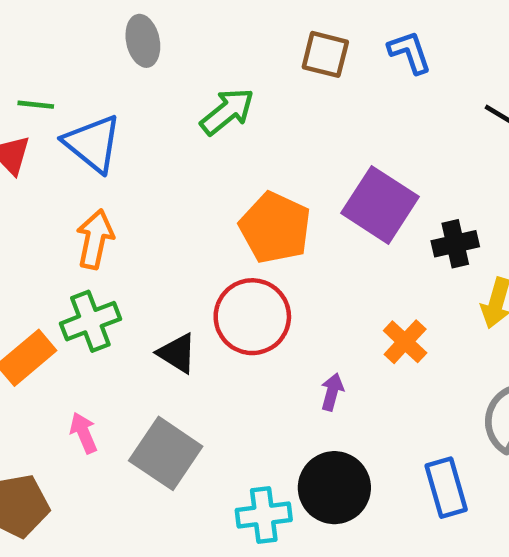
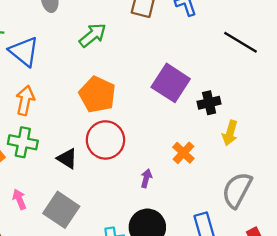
orange pentagon: (275, 228) -> (97, 95), moved
green cross: (90, 321) -> (23, 142), turned 32

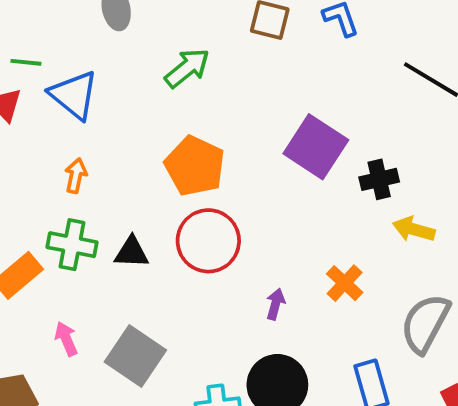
orange arrow: (25, 100) -> (76, 176), size x0.7
yellow arrow: (230, 133) -> (414, 229), turned 90
orange cross: (183, 153) -> (345, 283), moved
black triangle: (67, 159) -> (132, 252), moved, turned -30

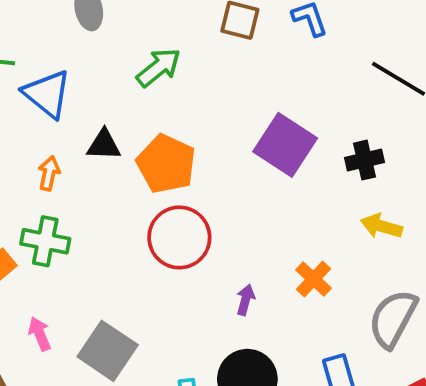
black cross: (379, 179) -> (364, 160), moved
black triangle: (132, 252) -> (104, 145), moved

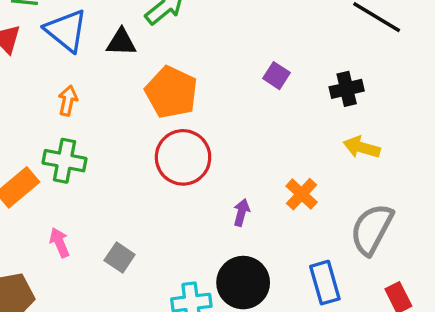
black triangle: (104, 145) -> (121, 42), moved
purple square: (285, 145) -> (277, 76), size x0.5
gray square: (108, 351) -> (120, 258), size x0.6

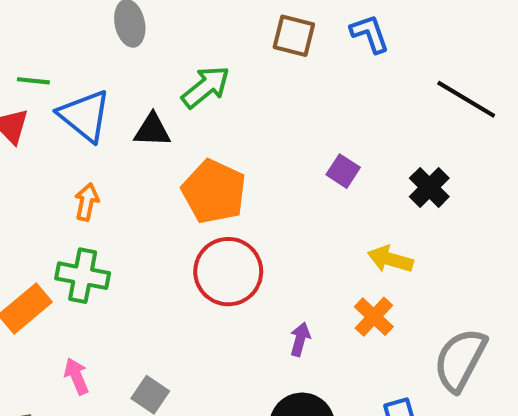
black cross: (347, 89) -> (429, 187), turned -32
yellow arrow: (362, 147) -> (390, 259), moved

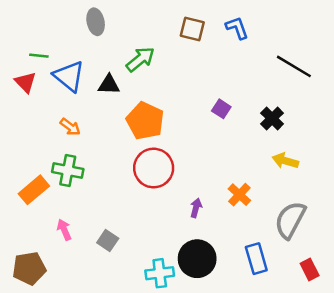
orange arrow: (87, 202) -> (70, 127), turned 115
yellow arrow: (390, 259) -> (285, 161), moved

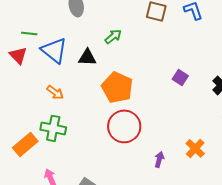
green arrow: (140, 59) -> (113, 36), size x0.7

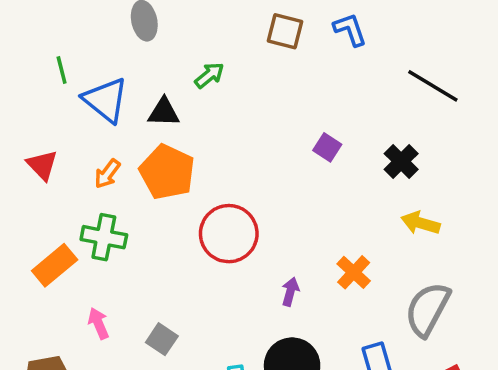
green line: (29, 33) -> (62, 70), turned 70
red triangle: (18, 55) -> (42, 165), moved
orange pentagon: (117, 87) -> (167, 172), moved
orange arrow: (55, 92) -> (107, 174), turned 90

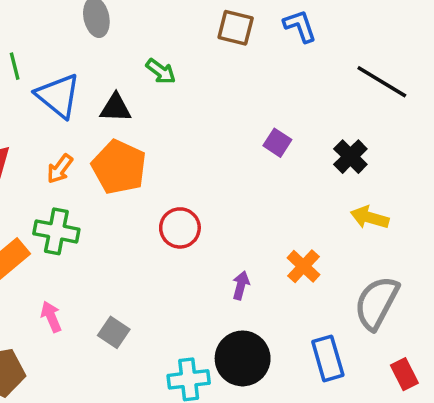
green arrow: (209, 75) -> (161, 71), turned 76
red circle: (229, 234) -> (180, 228), size x0.7

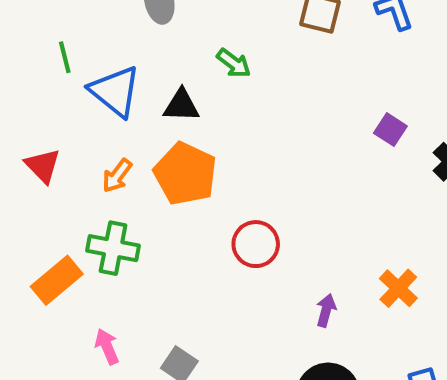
purple square: (277, 143) -> (390, 130), moved

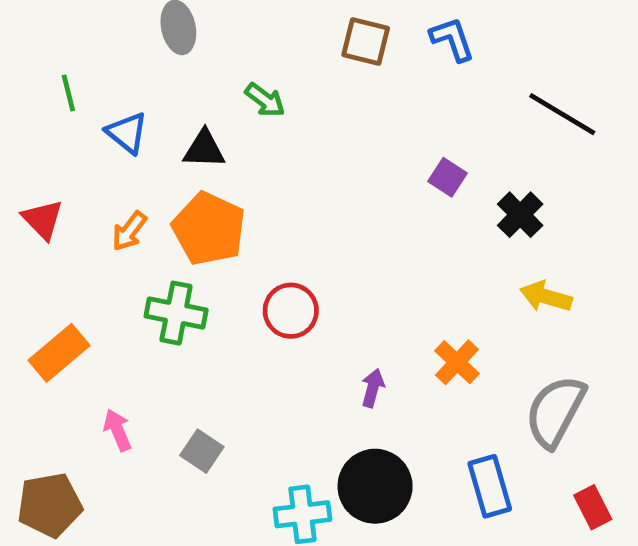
blue triangle: (115, 91) -> (127, 133), size x0.7
green cross: (113, 248) -> (176, 313), moved

